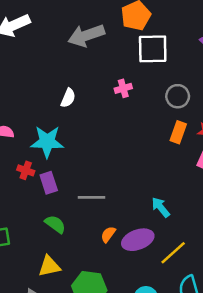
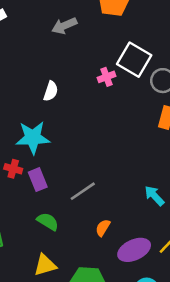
gray arrow: (86, 35) -> (64, 26), size x0.7
white square: (153, 49) -> (134, 60), moved, turned 36
gray line: (91, 197) -> (83, 191), turned -30
purple ellipse: (138, 240) -> (134, 250), moved

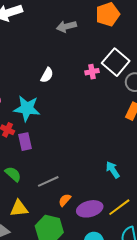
gray line: (83, 191) -> (48, 181), moved
green semicircle: (48, 221) -> (13, 174), moved
orange semicircle: (103, 228) -> (65, 200), moved

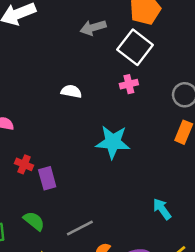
white square: (116, 62) -> (135, 47), moved
white semicircle: (47, 75) -> (71, 91), turned -105
cyan star: (27, 108) -> (113, 142), moved

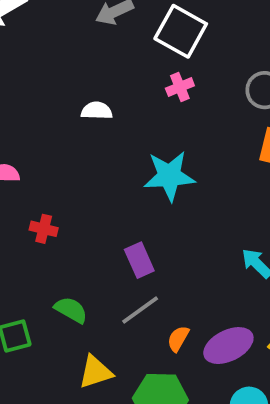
purple rectangle: (47, 178) -> (139, 260), moved

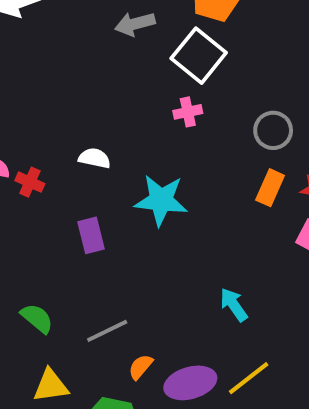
white semicircle: (97, 111) -> (95, 158), moved
red cross: (44, 229) -> (30, 182), moved
purple rectangle: (139, 260) -> (91, 235), moved

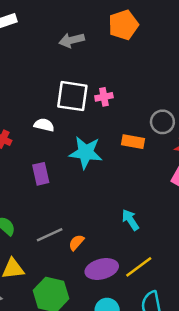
white square: (199, 56) -> (72, 96), moved, turned -32
gray circle: (273, 130) -> (162, 122), moved
orange rectangle: (270, 188) -> (133, 142), moved, turned 75
orange semicircle: (141, 367) -> (76, 242), moved

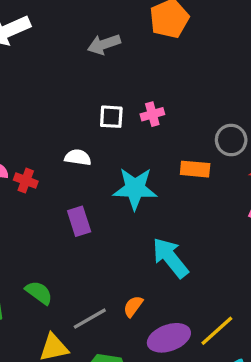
white square: (72, 96) -> (111, 117), size x0.6
cyan arrow: (130, 220) -> (170, 258), moved, size x1.5
gray line: (50, 235) -> (90, 319), moved

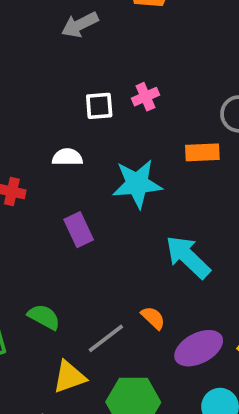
orange semicircle: (133, 306) -> (153, 318), turned 105

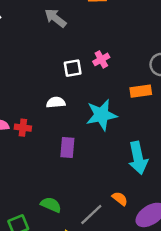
gray arrow: (80, 25) -> (55, 18), turned 70
purple rectangle: (79, 230) -> (67, 147), turned 36
cyan arrow: (188, 257) -> (138, 158), turned -140

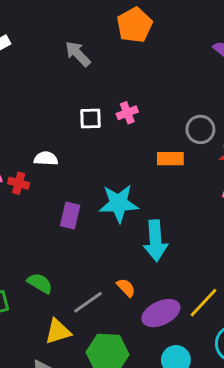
white semicircle: (56, 102) -> (46, 159), moved
cyan star: (101, 115) -> (119, 203), moved

